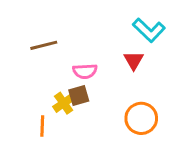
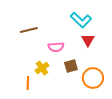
cyan L-shape: (149, 30) -> (81, 20), moved
brown square: (79, 96) -> (71, 66), moved

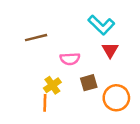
orange line: (28, 83) -> (45, 103), moved

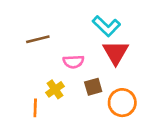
red triangle: (110, 50) -> (116, 52), size x1.5
orange line: (45, 103) -> (35, 108), moved

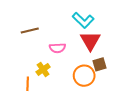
brown square: (93, 87) -> (99, 64), moved
orange circle: (122, 103) -> (84, 76), moved

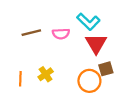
pink semicircle: (57, 48) -> (61, 34), moved
orange line: (28, 84) -> (20, 79), moved

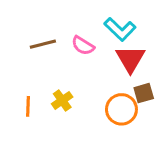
pink semicircle: (61, 34) -> (83, 46), turned 35

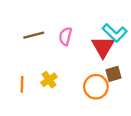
cyan L-shape: (120, 29) -> (115, 33), moved
pink semicircle: (83, 46) -> (65, 36), turned 72

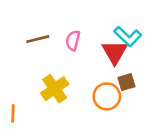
yellow cross: (49, 80) -> (55, 89), size x1.5
orange line: (22, 84) -> (13, 113), moved

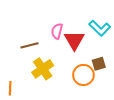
brown line: (38, 39) -> (29, 45), moved
red triangle: (115, 52) -> (74, 40), moved

